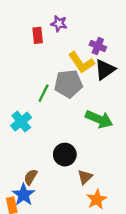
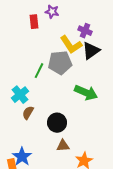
brown semicircle: (31, 177) -> (28, 113), moved
brown triangle: (85, 177) -> (63, 146), moved, turned 40

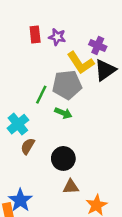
purple star: (52, 12) -> (57, 37), moved
green arrow: (86, 93) -> (63, 113), moved, size x0.6

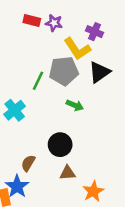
red rectangle: (35, 34) -> (32, 21), turned -70
black triangle: (105, 70) -> (99, 72), moved
green arrow: (63, 113) -> (75, 105), moved
brown semicircle: (28, 146) -> (28, 163), moved

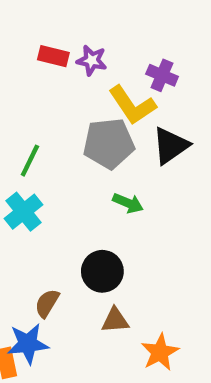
green line: (38, 81) -> (30, 161), moved
blue star: (17, 186) -> (28, 344), turned 30

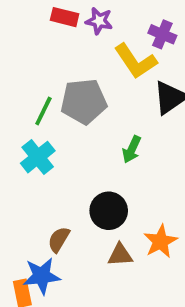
gray pentagon: (109, 143) -> (84, 101), moved
green arrow: (128, 203) -> (132, 149), turned 92
orange star: (160, 352) -> (160, 241), moved

